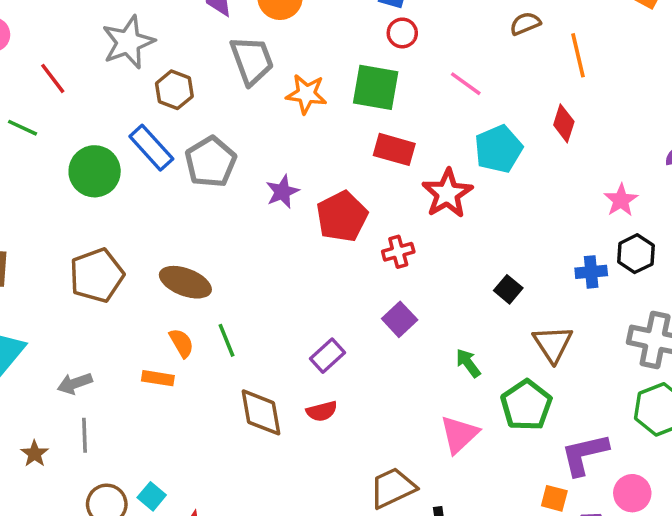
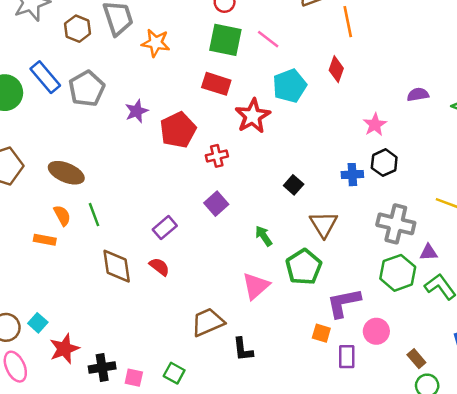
green square: (376, 87) -> (225, 40), moved
brown hexagon: (174, 90) -> (78, 29), moved
red semicircle: (322, 411) -> (159, 267), turned -130

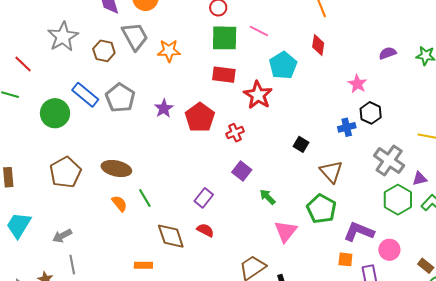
gray cross: (396, 224) -> (389, 160), turned 32
green arrow: (264, 236) -> (268, 197), moved
orange rectangle: (45, 240) -> (143, 265), moved
purple L-shape: (344, 303) -> (359, 232), turned 44

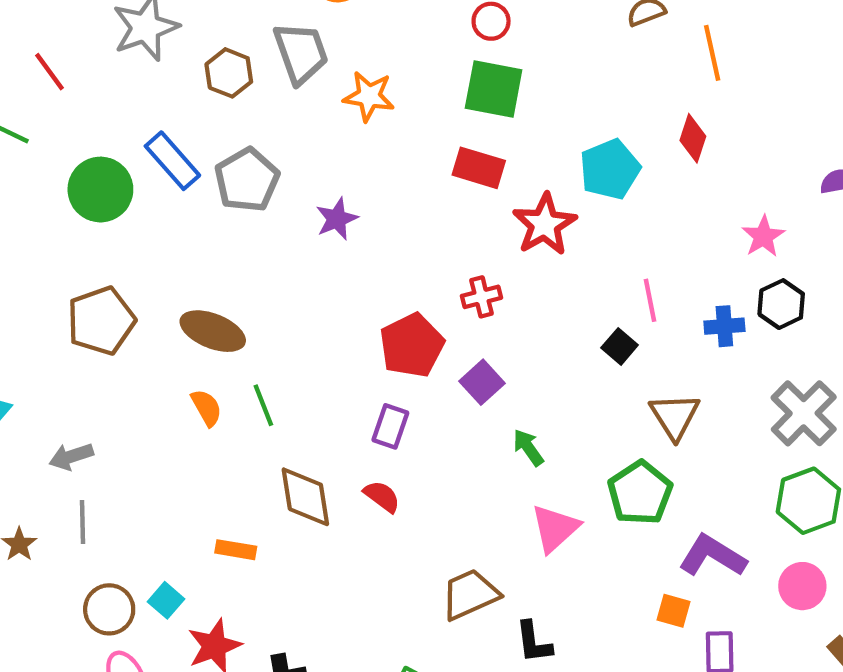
pink line: (259, 31) -> (650, 300), moved, turned 42
red pentagon: (200, 117) -> (412, 345), moved
purple rectangle: (204, 198) -> (390, 426), turned -30
pink circle: (389, 250) -> (802, 586), moved

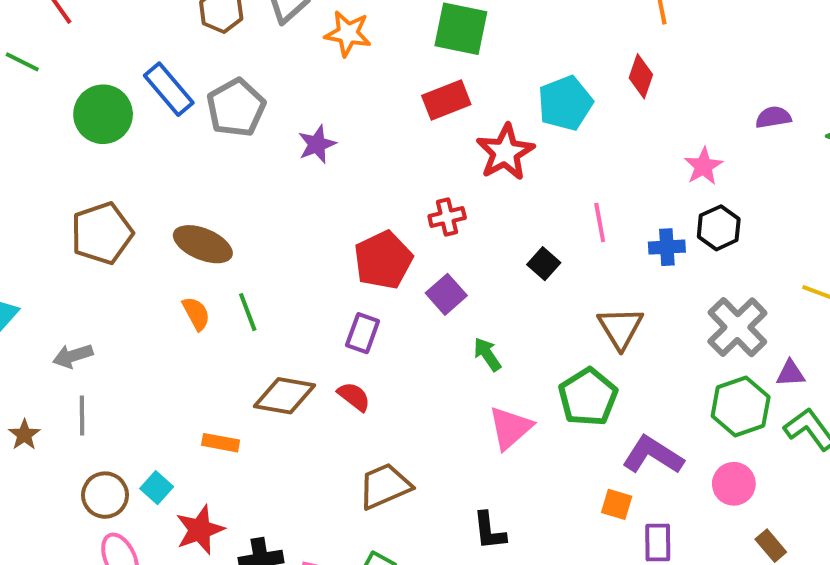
red rectangle: (479, 168) -> (446, 100), turned -39
black square: (620, 346) -> (544, 264), moved
brown diamond: (305, 497) -> (285, 396), turned -72
brown trapezoid: (470, 594) -> (385, 486), moved

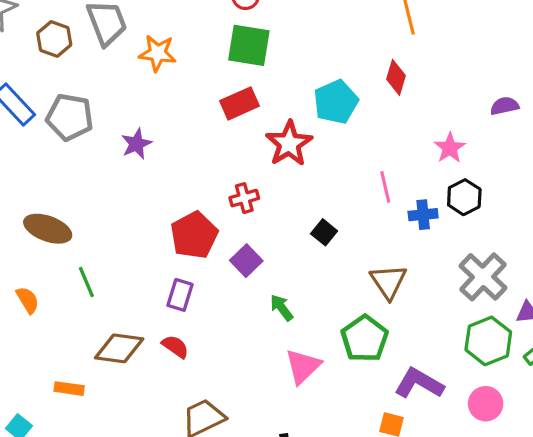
gray pentagon: (236, 108) -> (70, 117), turned -30
pink line: (600, 223) -> (385, 187), moved
orange semicircle: (196, 314) -> (28, 300), moved

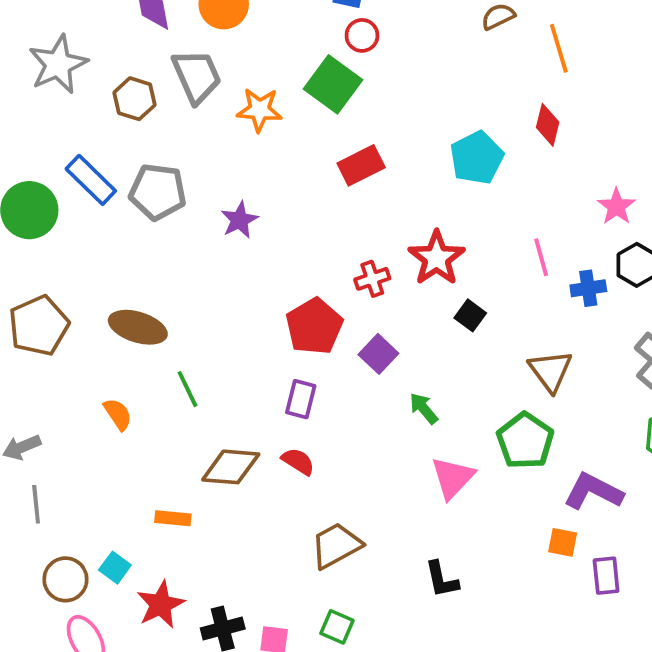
green square: (249, 45) -> (333, 84), moved, turned 30
red star: (289, 144) -> (437, 258), moved

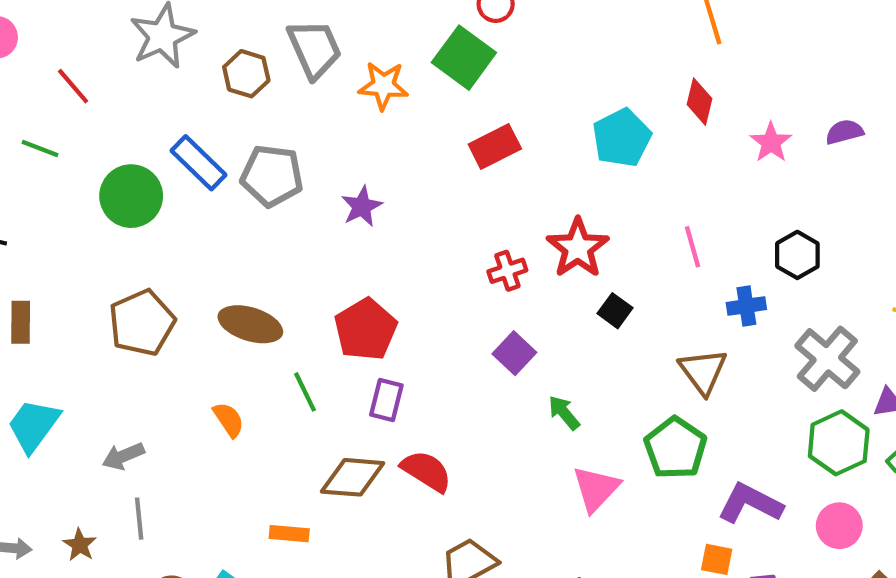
pink star: (616, 206) -> (771, 142), moved
blue cross: (588, 288) -> (746, 306), moved
red pentagon: (314, 326) -> (366, 329), moved
purple rectangle: (301, 399) -> (386, 400), moved
red semicircle: (298, 461) -> (426, 471), size x1.4

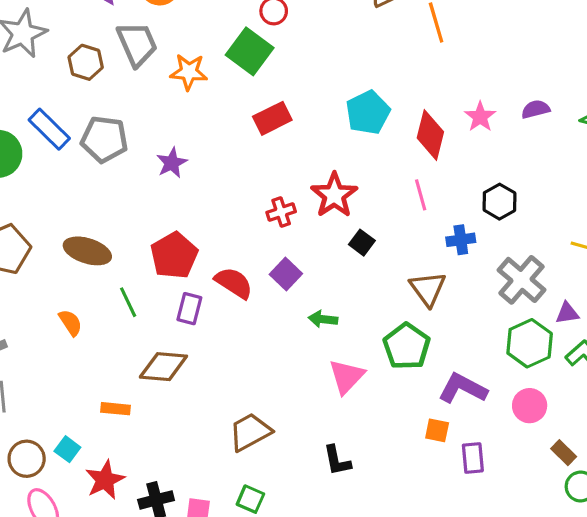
red diamond: (699, 102) -> (430, 135), moved, size x1.4
green arrow: (564, 413) -> (323, 319), turned -44
red semicircle: (426, 471) -> (234, 283), moved

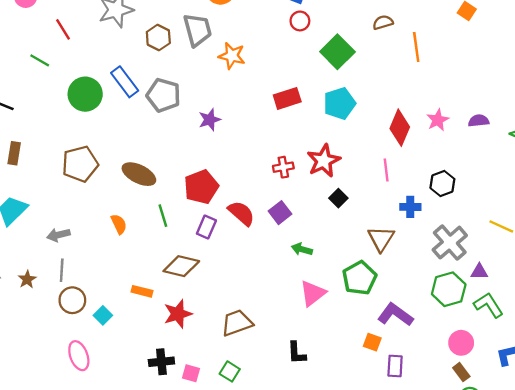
green square: (250, 51) -> (337, 52), moved
cyan pentagon: (368, 113) -> (339, 103), moved
pink circle: (530, 406) -> (461, 343), moved
brown circle: (27, 459) -> (72, 300), moved
red star: (105, 480) -> (178, 314), moved

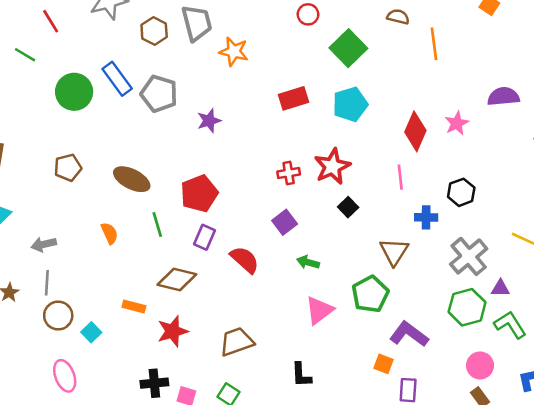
brown semicircle: (383, 22) -> (398, 17), turned 30
purple semicircle: (479, 121) -> (503, 97), moved, size x1.4
brown pentagon: (80, 164) -> (68, 168), size x0.7
red semicircle: (241, 213) -> (245, 260), moved

